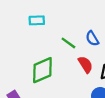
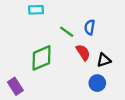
blue semicircle: (92, 38) -> (90, 27), turned 40

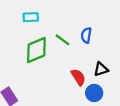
red semicircle: (83, 52) -> (78, 77), moved
green diamond: (42, 58) -> (36, 50), moved

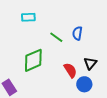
green diamond: (36, 50) -> (33, 60), moved
black triangle: (101, 69) -> (90, 63), turned -32

